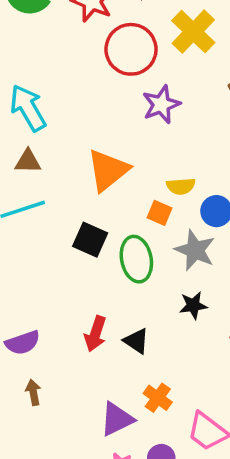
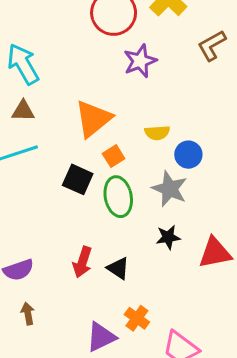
orange square: (159, 213) -> (114, 156), moved, turned 35

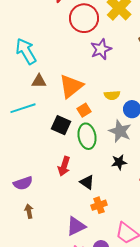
brown triangle: (23, 111) -> (39, 81), moved
red arrow: (82, 262) -> (64, 166), moved
orange cross: (137, 318) -> (99, 205), moved, turned 35

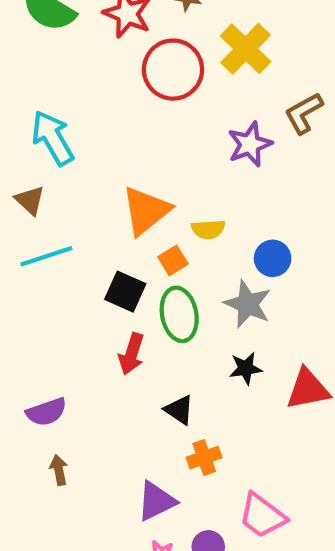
purple star: (101, 49) -> (250, 144), moved
brown triangle: (39, 81) -> (30, 200), moved, turned 42
yellow semicircle: (112, 95) -> (208, 229), moved
red arrow: (64, 166) -> (131, 354), moved

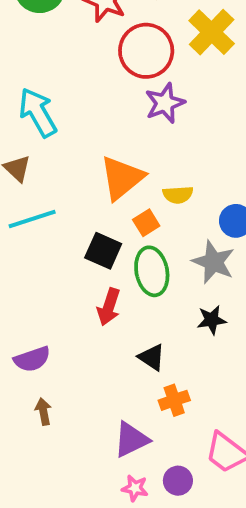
purple star: (250, 144) -> (165, 103), moved

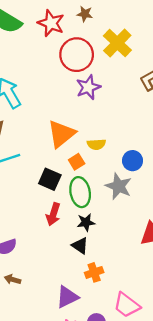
black star: (212, 320) -> (86, 222), moved
brown arrow: (43, 412) -> (13, 279), turned -63

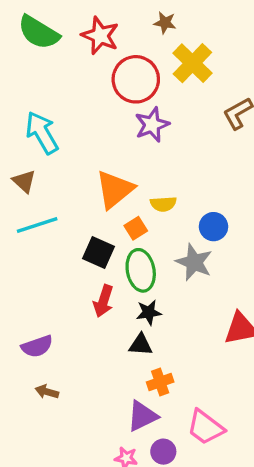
brown star: (85, 14) -> (165, 23), moved
black triangle: (80, 246) -> (141, 345), turned -30
purple triangle: (67, 297) -> (142, 416), moved

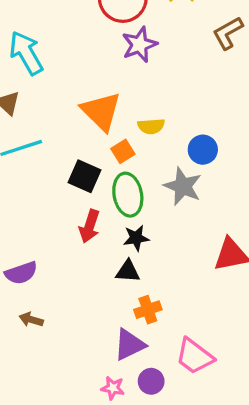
orange triangle: (115, 189) -> (101, 111), turned -36

